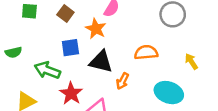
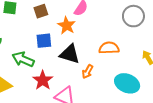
brown square: (65, 14) -> (41, 11), turned 32

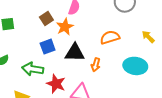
brown square: (41, 11) -> (46, 18), moved
orange star: (67, 25) -> (65, 27), turned 30

